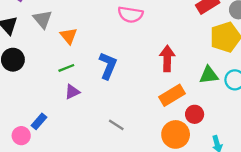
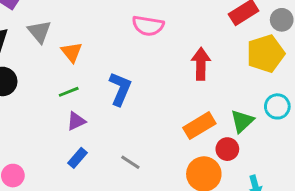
red arrow: (167, 58) -> (201, 64), moved
green triangle: (209, 75) -> (242, 121), moved, turned -36
blue rectangle: (39, 121) -> (78, 158), moved

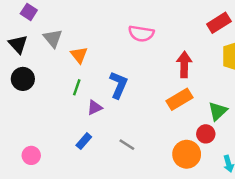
green line: (69, 92) -> (77, 87), turned -49
purple triangle: (76, 121) -> (95, 108), moved
orange rectangle: (199, 126) -> (179, 99), moved

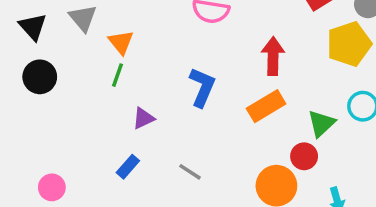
blue L-shape: (119, 85) -> (202, 87), moved
green line: (77, 87) -> (117, 75), moved

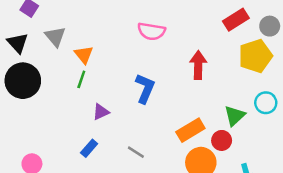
black circle: (40, 77) -> (23, 81), size x1.4
orange rectangle: (266, 106) -> (190, 130), moved

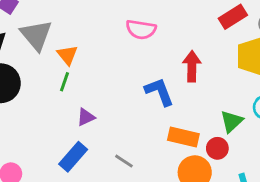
gray triangle: (55, 36) -> (36, 35), size x1.4
blue L-shape: (145, 88) -> (159, 92), moved, turned -44
orange rectangle: (190, 130) -> (183, 137), turned 44
blue rectangle: (89, 148) -> (73, 157), size x1.5

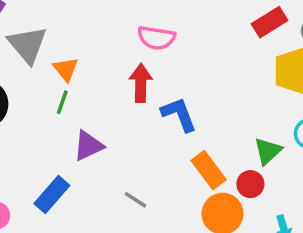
red arrow: (192, 66) -> (141, 83), moved
purple triangle: (86, 117) -> (88, 146), size x1.4
orange rectangle: (183, 137) -> (209, 170), turned 40
blue rectangle: (73, 157) -> (52, 195), moved

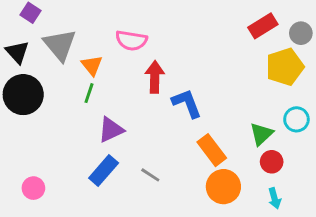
pink semicircle: (156, 38) -> (131, 40), moved
red circle: (250, 184) -> (272, 162), moved
blue rectangle: (52, 195) -> (104, 171), moved

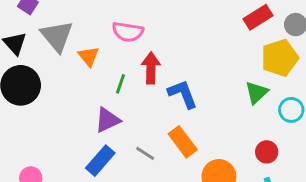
green line: (89, 93) -> (120, 84), moved
green triangle: (261, 134) -> (257, 93), moved
orange rectangle: (212, 150) -> (183, 142), moved
gray line: (150, 175) -> (145, 153), moved

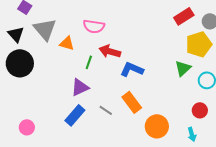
orange triangle: (89, 56) -> (67, 43), turned -35
red arrow: (151, 68) -> (110, 51), turned -75
blue L-shape: (183, 94) -> (132, 69), turned -45
red circle: (267, 152) -> (200, 110), moved

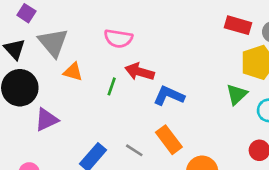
red rectangle: (184, 16) -> (238, 25), turned 48
orange triangle: (67, 43) -> (73, 72), moved
purple triangle: (80, 87) -> (46, 120), moved

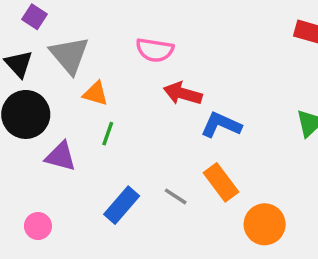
green line: (112, 86) -> (108, 134), moved
purple triangle: (46, 120) -> (61, 156), turned 40

